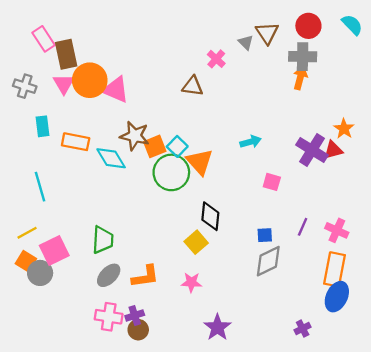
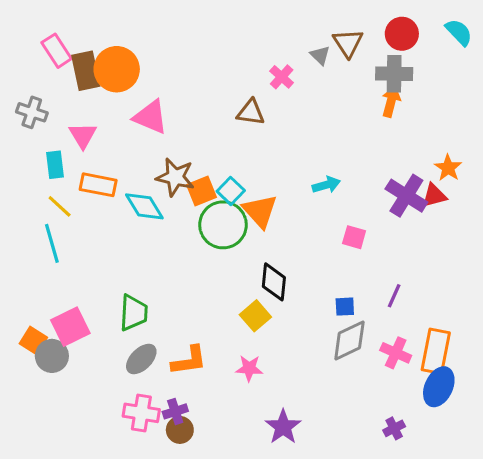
orange circle: (90, 80) -> (117, 69), moved
pink triangle: (64, 84) -> (83, 135), moved
pink cross: (337, 230) -> (396, 353), moved
yellow line: (27, 233) -> (60, 206), moved, turned 72

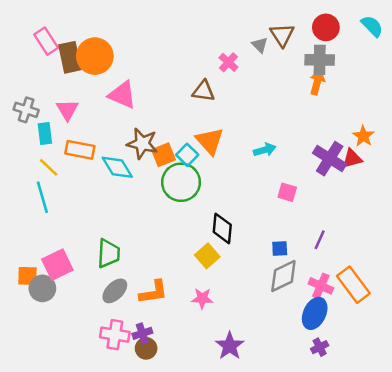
gray cross: (32, 112) -> (26, 110), moved
orange triangle: (260, 211) -> (210, 141), moved
orange square: (33, 340) -> (27, 276), turned -30
orange rectangle: (436, 351) -> (353, 285), turned -48
blue ellipse: (439, 387) -> (315, 313), moved

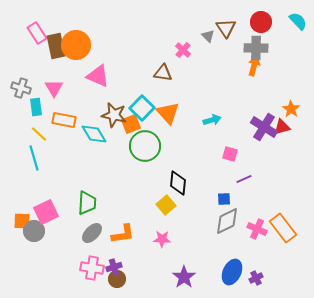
cyan square: (187, 155) -> (142, 108), moved, size x1.4
purple line: (320, 240) -> (244, 179), moved, turned 42
blue ellipse: (315, 313) -> (232, 272), moved

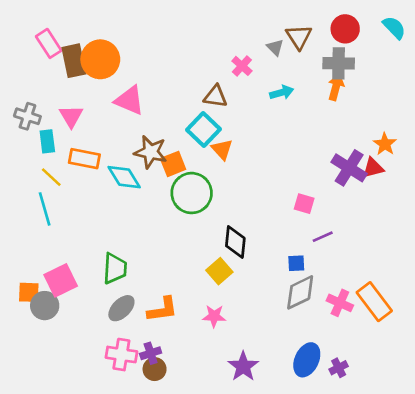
cyan square: (142, 108) -> (204, 129), moved
orange triangle: (168, 113) -> (222, 149), size x0.7
cyan arrow: (212, 120) -> (282, 92), moved

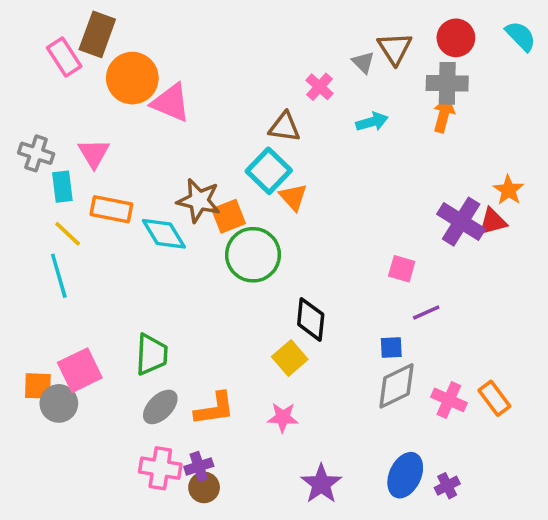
brown rectangle: (74, 61) -> (97, 34), moved, turned 32
pink triangle: (129, 100) -> (171, 103), moved
orange rectangle: (374, 302) -> (494, 398), size x0.7

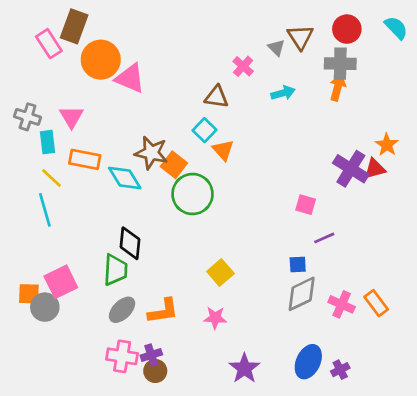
cyan square: (269, 171) -> (205, 130), size x0.7
orange square: (229, 216) -> (174, 165), turned -30
black diamond: (311, 319) -> (130, 243), moved

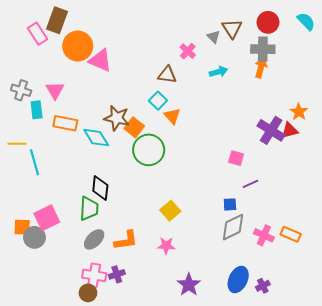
yellow line: (52, 178) -> (17, 144), moved, turned -42
orange rectangle: (376, 303) -> (291, 234), turned -30
brown circle: (155, 371) -> (88, 293), moved

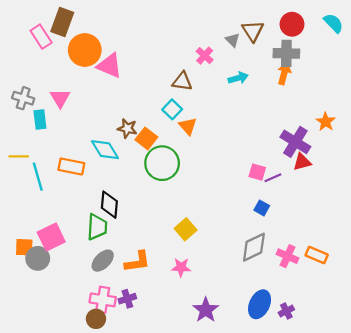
brown star: (117, 118) -> (127, 128), size x0.7
orange rectangle: (65, 123) -> (71, 166), moved
red triangle: (290, 130) -> (302, 162), moved
purple line: (250, 184) -> (273, 178), moved
blue square: (230, 204) -> (262, 208), moved, turned 32

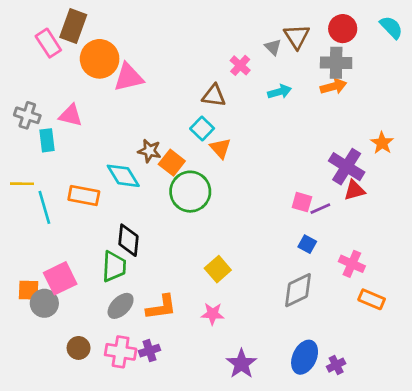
pink triangle: (109, 66) -> (128, 77), turned -36
orange arrow: (284, 74) -> (333, 86), turned 60
pink triangle: (60, 98) -> (71, 115), turned -45
pink cross: (288, 256) -> (352, 264), moved
brown circle: (96, 319) -> (79, 348), moved

